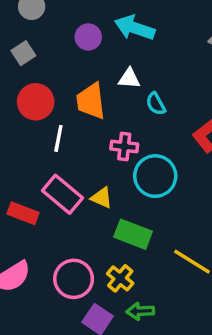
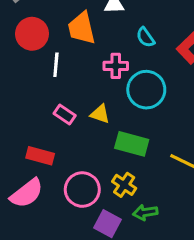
cyan semicircle: (156, 104) -> (145, 37), moved
pink rectangle: (63, 194) -> (65, 114), size x0.6
red rectangle: (23, 213) -> (40, 156), moved

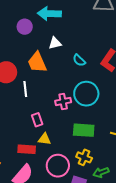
pink cross: (116, 66) -> (63, 102), moved
pink rectangle: (65, 114) -> (37, 120), turned 48
yellow triangle: (100, 114) -> (45, 139), moved

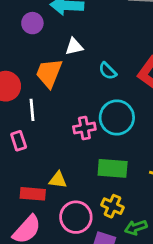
orange trapezoid: (37, 62) -> (49, 73), turned 45
pink rectangle: (37, 120) -> (19, 141), moved

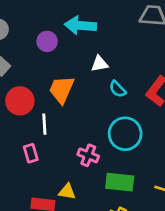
white triangle: (74, 47) -> (100, 64), moved
pink cross: (84, 128) -> (88, 155), moved, turned 30

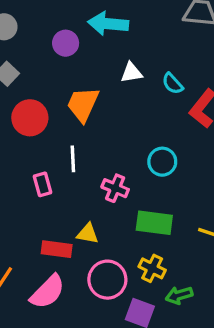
cyan semicircle: (118, 89) -> (172, 84), moved
white line: (44, 124) -> (73, 159), moved
cyan circle: (125, 134) -> (162, 162), size x0.7

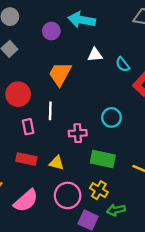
red circle: (30, 118) -> (18, 94), moved
pink cross: (115, 188) -> (78, 133), turned -30
red rectangle: (57, 249) -> (26, 159), moved

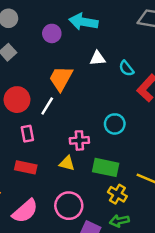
white line: (50, 111) -> (47, 106), moved, turned 30
yellow triangle: (56, 163) -> (67, 163), moved
yellow cross: (99, 190) -> (117, 194), moved

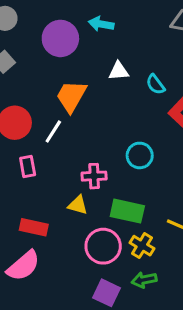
cyan arrow: (83, 22) -> (101, 24), size x0.7
purple circle: (52, 33) -> (60, 38), size x1.5
red rectangle: (26, 167) -> (34, 227), moved
pink circle: (69, 206) -> (103, 246), moved

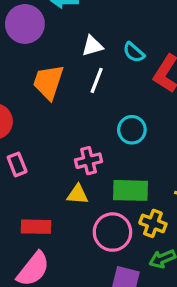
white line: (53, 131) -> (97, 80), moved

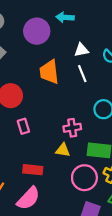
white line: (97, 80) -> (82, 74), turned -48
orange trapezoid: (48, 82) -> (49, 72), turned -30

